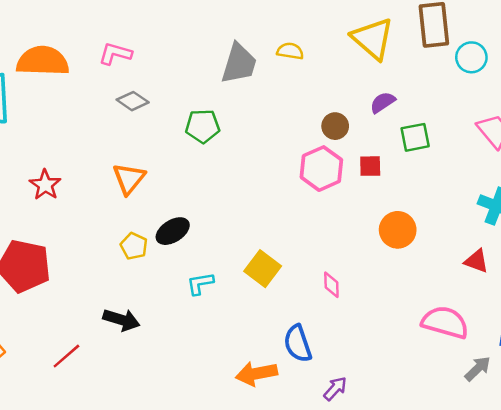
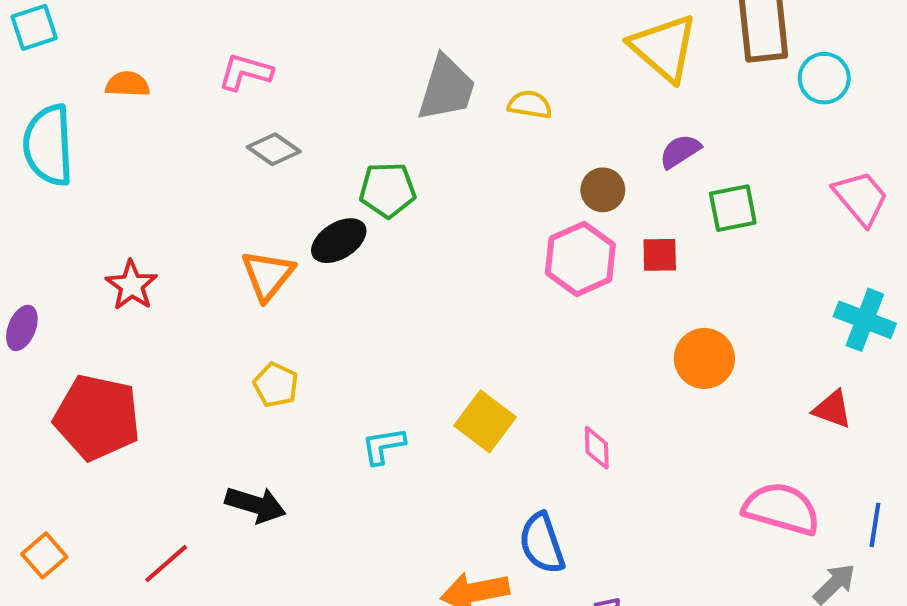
yellow semicircle: (290, 51) -> (530, 105), moved
orange semicircle: (43, 61) -> (128, 84), size x0.5
black ellipse: (173, 231) -> (339, 241), moved

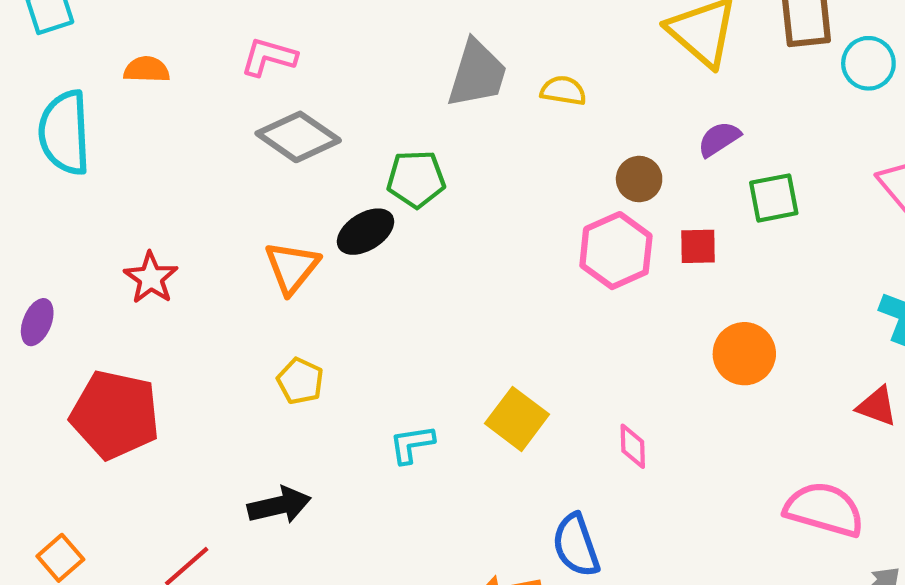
gray diamond: (274, 149) -> (298, 137), size x1.5
black arrow: (255, 505) -> (279, 505), turned -30

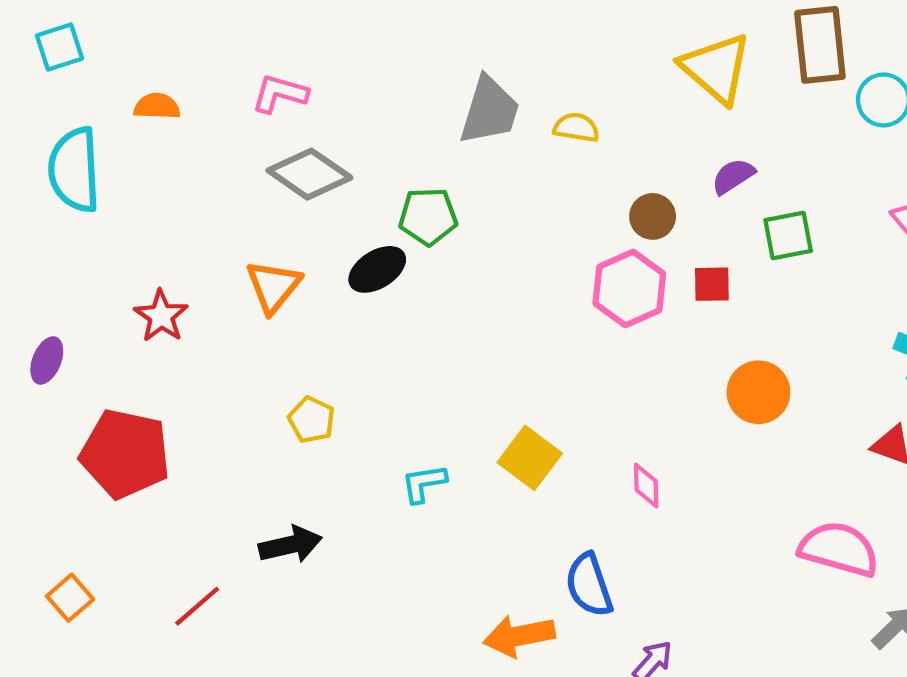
orange triangle: (292, 267) -> (273, 286), moved

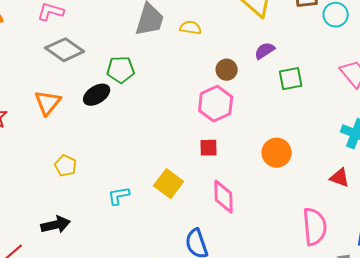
red square: (712, 284) -> (209, 148), moved
pink diamond: (646, 485) -> (224, 197), size x1.6
pink semicircle: (839, 549) -> (315, 227), turned 69

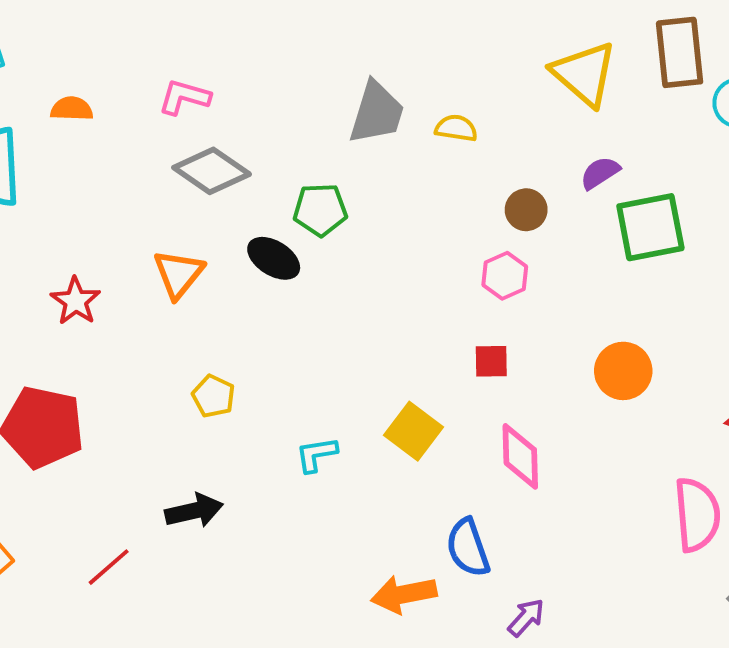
green square: (291, 79) -> (650, 227), size x1.5
black ellipse: (97, 95) -> (274, 258), turned 64
pink hexagon: (216, 104) -> (505, 276), size x0.7

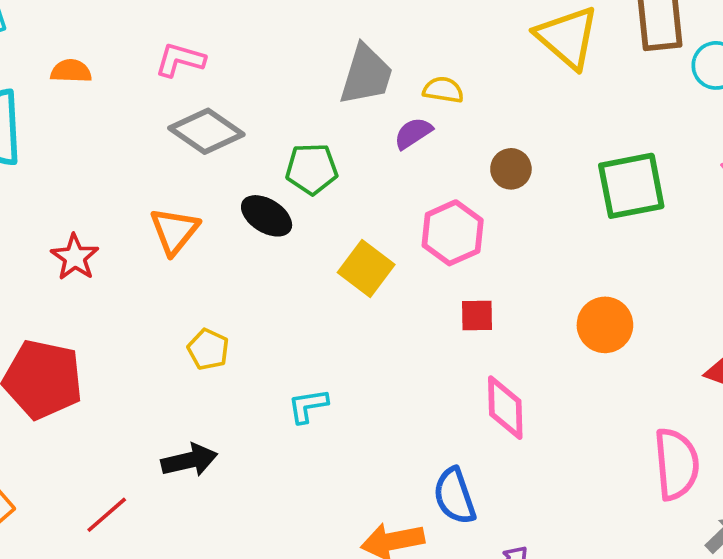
purple semicircle: (600, 173) -> (413, 133), moved
pink hexagon: (505, 276) -> (453, 233), moved, size x1.4
yellow square: (413, 431) -> (366, 269), moved

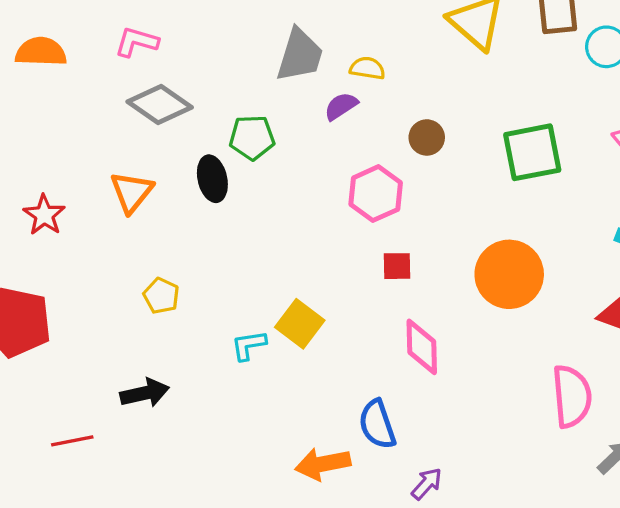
orange semicircle: (71, 71) -> (41, 52), size x1.4
black ellipse: (267, 216) -> (212, 179), turned 45
yellow square: (366, 269) -> (300, 324), moved
orange circle: (605, 325) -> (509, 274), size x1.4
red line: (107, 515) -> (72, 441), turned 30

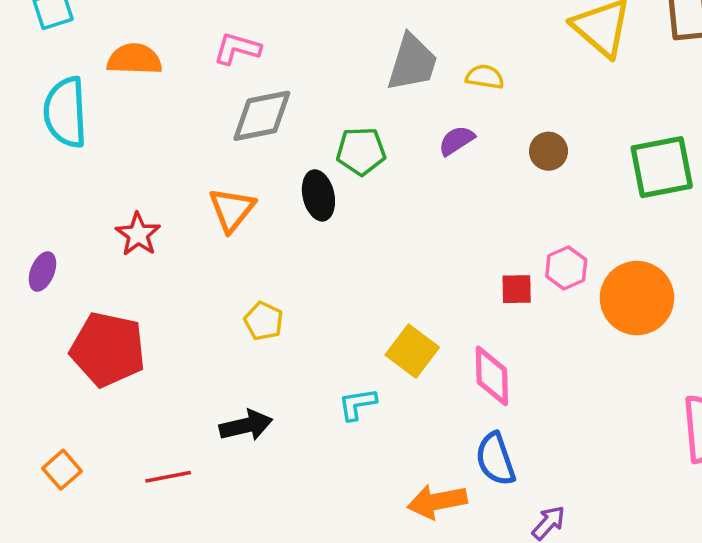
gray diamond: (160, 105) -> (262, 116), turned -46
purple semicircle: (341, 106) -> (456, 141), moved
pink hexagon: (376, 194) -> (566, 268), moved, size x0.7
cyan L-shape: (249, 345) -> (357, 404), moved
pink diamond: (422, 347) -> (492, 376), moved

